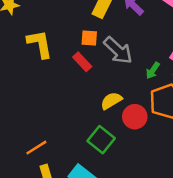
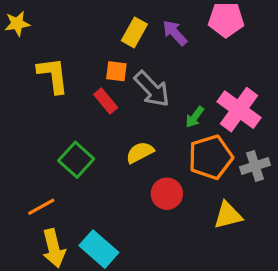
red circle: (135, 117) -> (167, 194), moved
green square: (101, 140) -> (76, 160), moved

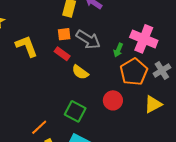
yellow semicircle: (140, 152) -> (80, 72), moved, turned -102
green square: (76, 160) -> (75, 111), moved

